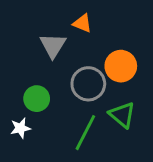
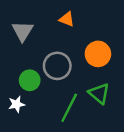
gray triangle: (53, 45) -> (22, 31), moved
gray circle: (88, 84) -> (57, 66), moved

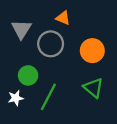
gray circle: (57, 66) -> (51, 44), moved
green line: (69, 108) -> (48, 97), moved

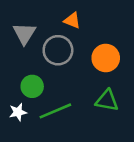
green triangle: (93, 88) -> (107, 101), turned -30
green line: (48, 97) -> (55, 111), turned 40

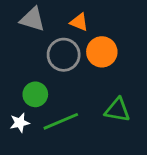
gray triangle: (24, 33) -> (32, 19), moved, turned -45
orange circle: (106, 58) -> (102, 52), moved

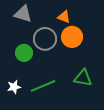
orange triangle: (79, 22) -> (64, 17), moved
green circle: (35, 94) -> (24, 53), moved

